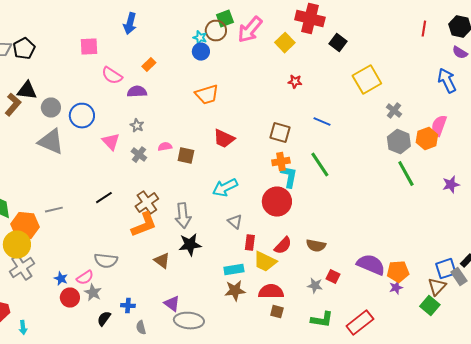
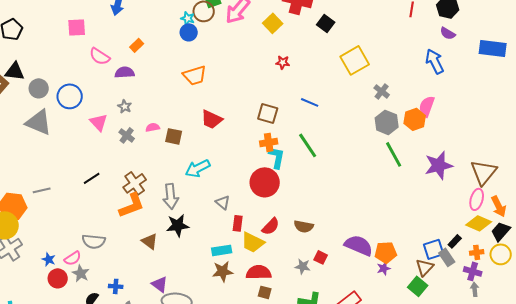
purple star: (451, 185) -> (439, 165), size x1.6
cyan arrow: (225, 188) -> (198, 168), moved

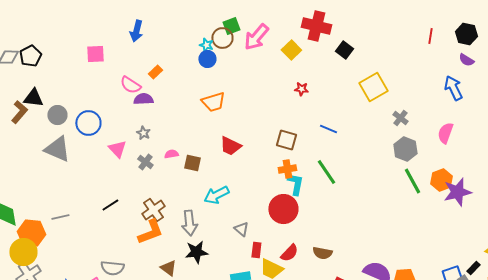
pink semicircle: (100, 56) -> (130, 85), moved
orange hexagon: (415, 119) -> (441, 180), moved

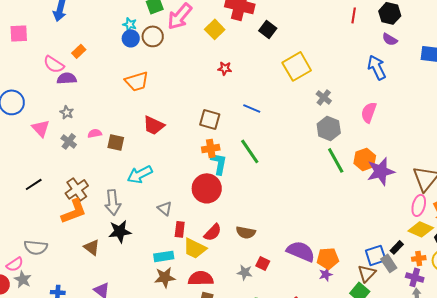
brown circle: (222, 38) -> (153, 36), moved

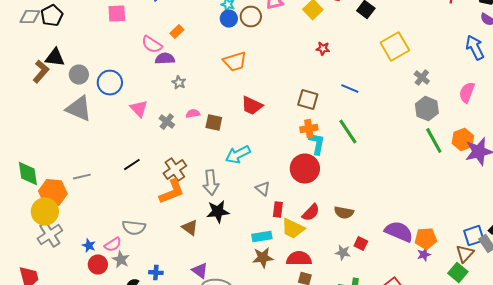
gray star: (67, 112) -> (179, 83), moved

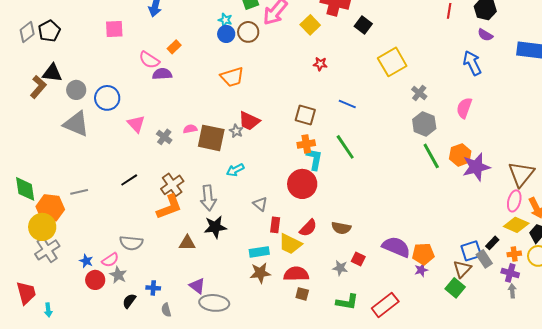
gray diamond: (30, 17) -> (27, 32), turned -40
gray star: (179, 83) -> (236, 131), moved
brown square: (214, 123) -> (211, 138), size x1.6
cyan arrow: (238, 155) -> (235, 170), size x0.7
brown triangle: (190, 228) -> (187, 243), turned -36

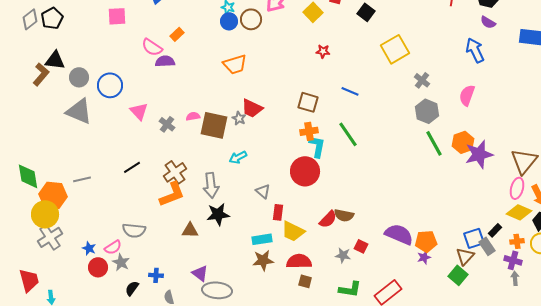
red semicircle: (308, 228) -> (328, 219), moved

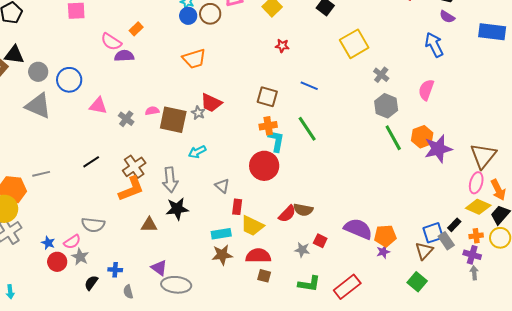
pink triangle: (139, 111) -> (98, 106), turned -36
green square: (458, 275) -> (417, 282), moved

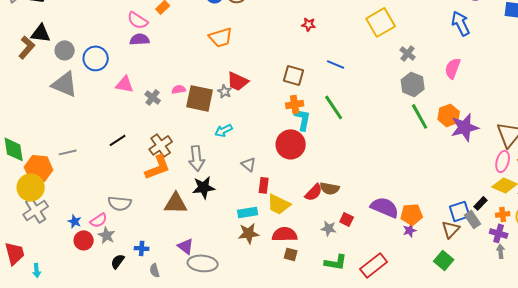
purple semicircle: (124, 56) -> (140, 39), moved
brown triangle: (149, 225) -> (176, 203), size x1.4

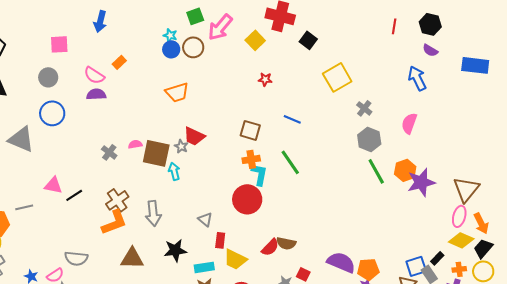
gray circle: (65, 50) -> (48, 77), moved
pink triangle: (125, 84) -> (53, 185), moved
cyan arrow: (224, 130) -> (174, 171), moved, turned 102
black star: (204, 187) -> (175, 250), moved

